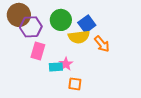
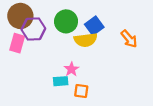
orange arrow: (102, 44) -> (129, 39), moved
pink rectangle: (38, 51) -> (17, 43), moved
cyan rectangle: (56, 67) -> (61, 81), moved

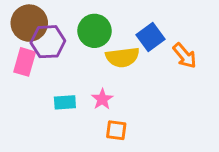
blue square: (94, 26) -> (150, 37), moved
cyan rectangle: (61, 81) -> (65, 102), moved

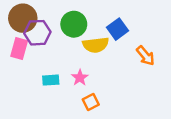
orange arrow: (185, 56) -> (145, 56), moved
orange square: (116, 130) -> (91, 102), turned -35

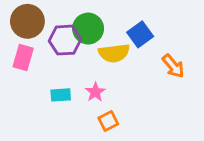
purple hexagon: (37, 33) -> (65, 40), moved

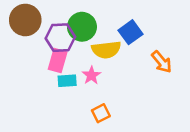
pink rectangle: (23, 57) -> (58, 61), moved
pink star: (95, 92) -> (91, 75), moved
cyan rectangle: (61, 95) -> (67, 81), moved

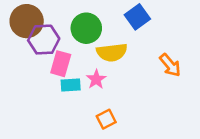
blue square: (131, 32) -> (137, 17), moved
purple hexagon: (60, 38) -> (44, 40), moved

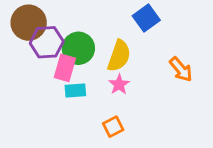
green circle: (86, 28) -> (78, 48), moved
yellow semicircle: (112, 52) -> (119, 56), turned -64
pink star: (96, 79) -> (119, 84), moved

